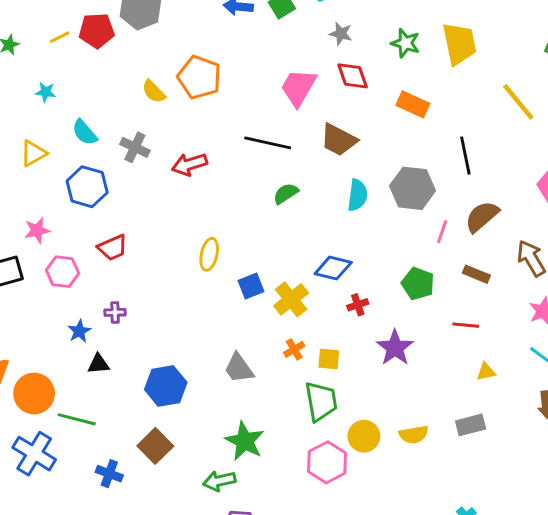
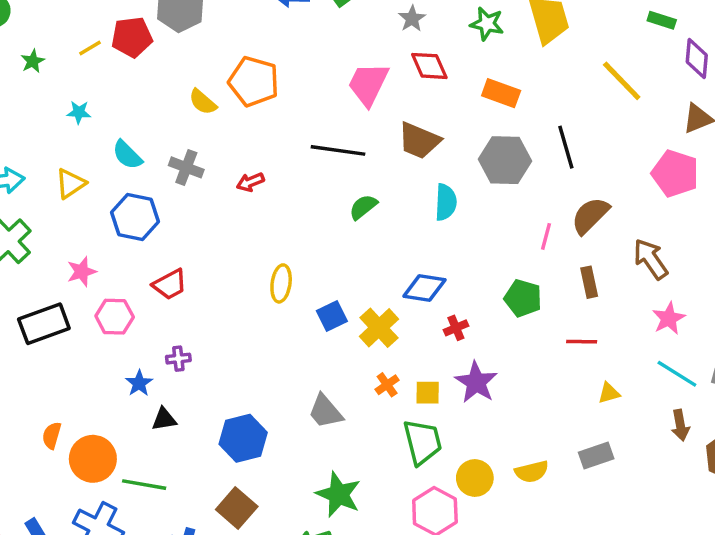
gray star: (341, 34) -> (412, 19), turned 30
red arrow: (189, 164) -> (250, 182), size x0.7
gray hexagon: (412, 188) -> (505, 160), moved
brown rectangle: (476, 274) -> (589, 282), turned 60
purple star: (395, 348) -> (476, 382), moved

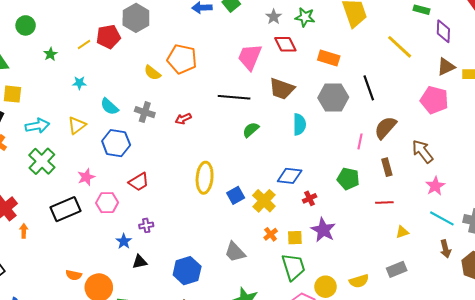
green star: (487, 24) -> (305, 17), moved
yellow ellipse: (281, 283) -> (205, 178), size x1.4
orange semicircle: (52, 435) -> (74, 275), turned -91

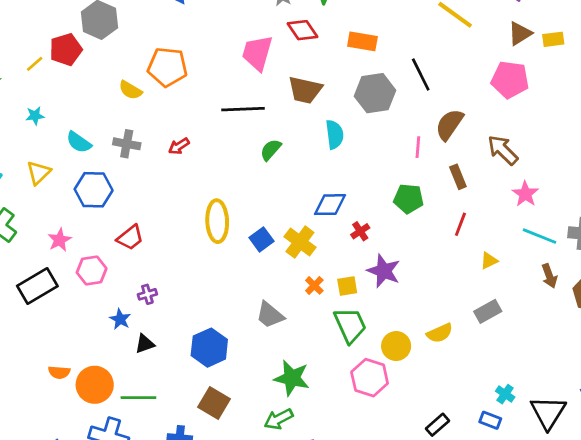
red line: (384, 202) -> (460, 224), turned -60

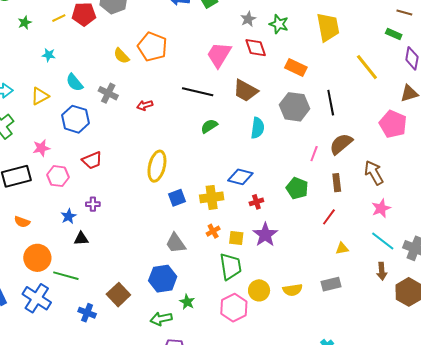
blue square: (261, 239) -> (177, 198), moved
yellow cross: (300, 242) -> (212, 197), turned 30
blue hexagon: (209, 348) -> (163, 279), moved
orange semicircle: (59, 372) -> (22, 222), moved
green star: (292, 378) -> (187, 302), moved, size x0.6

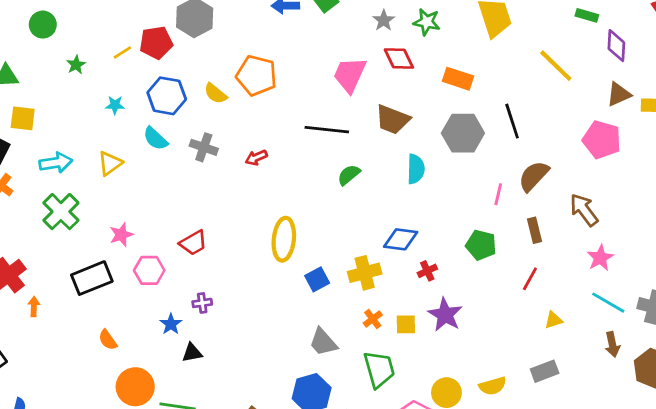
blue hexagon: (76, 119) -> (167, 96), moved
orange semicircle: (22, 222) -> (108, 340), turned 42
green trapezoid: (231, 266) -> (379, 369), moved

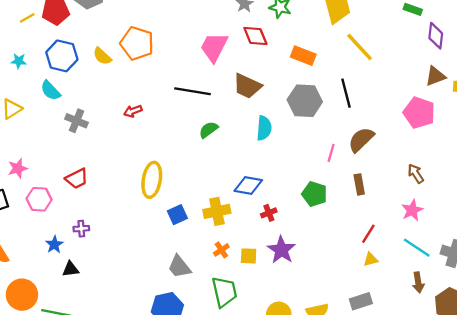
yellow line: (556, 66) -> (360, 47), moved
gray cross: (204, 147) -> (76, 121), moved
brown arrow: (584, 210) -> (416, 174), moved, size x0.7
red line: (530, 279) -> (368, 234), moved

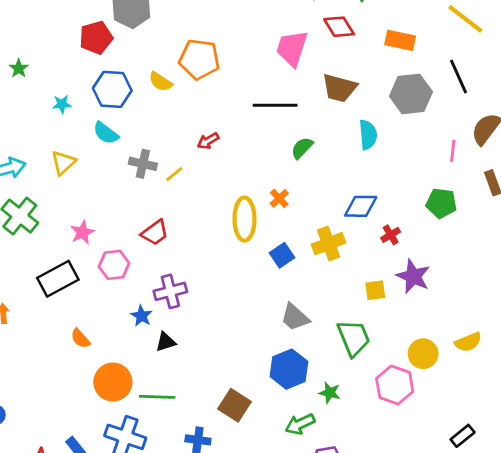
yellow line: (27, 18) -> (174, 174), moved
purple cross: (81, 229) -> (170, 291), size x1.6
orange cross: (221, 250) -> (279, 198), moved

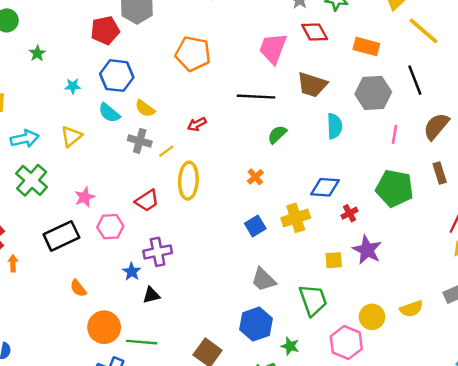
yellow semicircle: (161, 82) -> (145, 109), moved
pink line: (453, 151) -> (395, 134), moved
green pentagon: (441, 203) -> (394, 188), size x1.4
yellow ellipse: (244, 219) -> (188, 181), moved

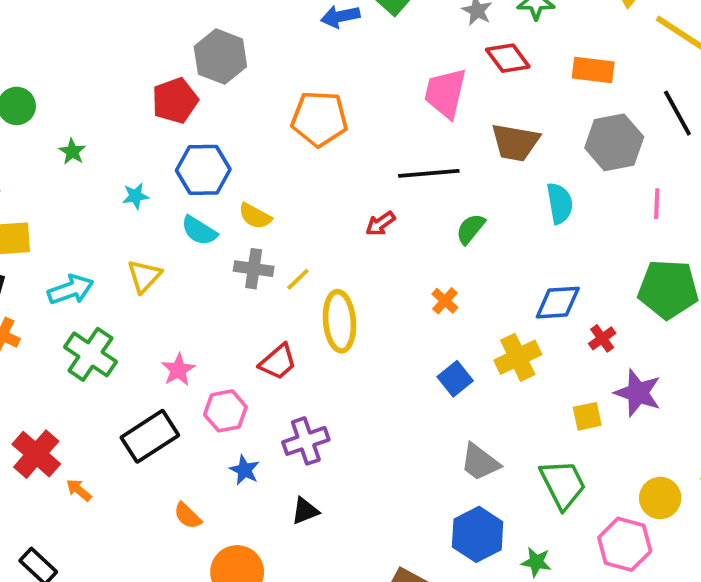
red arrow: (197, 124) -> (380, 224), moved
orange arrow: (13, 263) -> (79, 490), turned -42
blue star: (132, 272) -> (244, 470), moved

